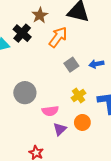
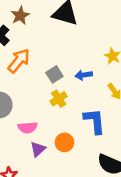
orange arrow: (58, 37) -> (19, 61), moved
yellow cross: (79, 95) -> (59, 99), moved

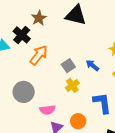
blue arrow: (84, 75) -> (92, 65), turned 48

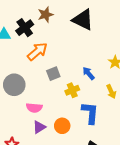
gray square: (68, 66) -> (53, 74), moved
yellow cross: (72, 85) -> (72, 90), moved

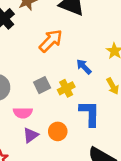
orange arrow: (37, 51) -> (51, 41), moved
gray square: (53, 74) -> (42, 85), moved

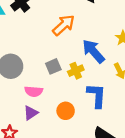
blue arrow: (84, 67) -> (93, 51), size x1.6
purple triangle: (31, 135) -> (31, 113), moved

